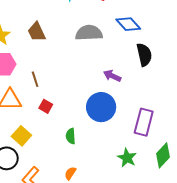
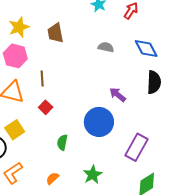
gray semicircle: (89, 33) -> (106, 47), size x0.6
green star: (127, 158) -> (93, 175), moved

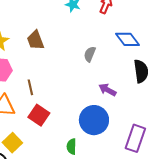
gray semicircle: (106, 47) -> (90, 54), moved, turned -70
red square: (46, 107) -> (39, 115), size x1.5
green semicircle: (62, 142) -> (71, 147), moved

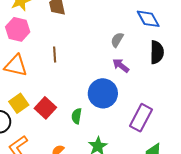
gray semicircle: (90, 54) -> (117, 40), moved
brown line: (30, 87) -> (55, 55), moved
red square: (39, 115) -> (45, 108), moved

